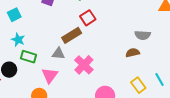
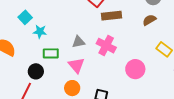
brown rectangle: (72, 35) -> (112, 16), moved, turned 42
cyan star: (18, 40) -> (40, 32), moved

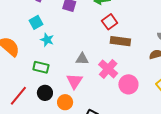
green rectangle: (51, 53) -> (41, 67), moved
pink circle: (135, 69) -> (128, 84), moved
black circle: (36, 71) -> (45, 93), moved

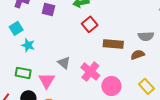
brown rectangle: (120, 41) -> (113, 44), moved
gray triangle: (82, 59) -> (64, 63), turned 40
pink triangle: (75, 81) -> (47, 81), moved

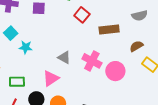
brown semicircle: (138, 55) -> (136, 46), moved
green rectangle: (23, 73) -> (17, 82), moved
pink triangle: (47, 81) -> (51, 78), turned 36

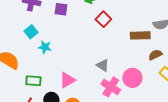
brown rectangle: (109, 30) -> (140, 35), moved
gray triangle: (64, 57) -> (103, 65), moved
pink cross: (92, 61) -> (111, 87), moved

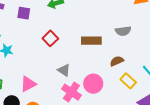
red square: (103, 19) -> (50, 38), moved
brown rectangle: (140, 35) -> (91, 41), moved

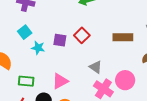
purple square: (24, 13) -> (60, 40), moved

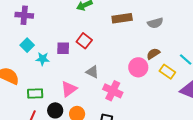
brown rectangle: (123, 37) -> (122, 18), moved
gray triangle: (96, 67) -> (92, 72), moved
pink circle: (125, 80) -> (138, 67), moved

